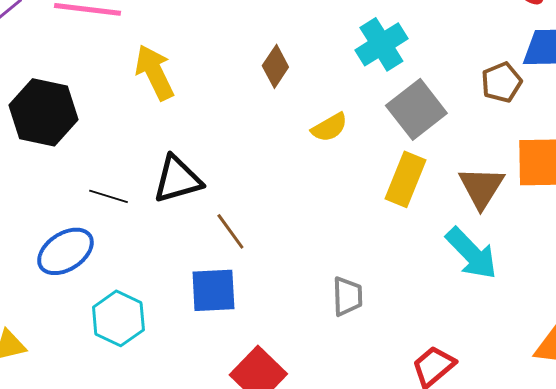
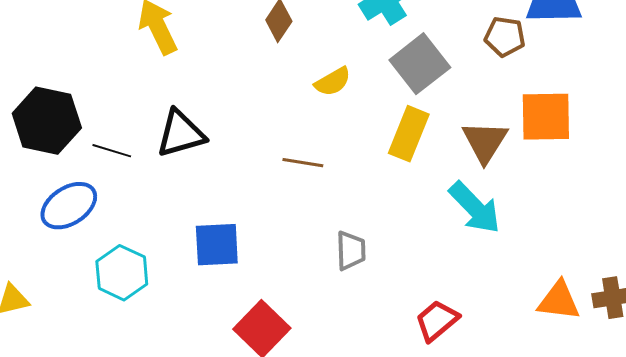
brown pentagon: (501, 82) -> (505, 37), turned 30
black hexagon: (43, 112) -> (47, 121), moved
brown line: (230, 231) -> (303, 163), moved, turned -45

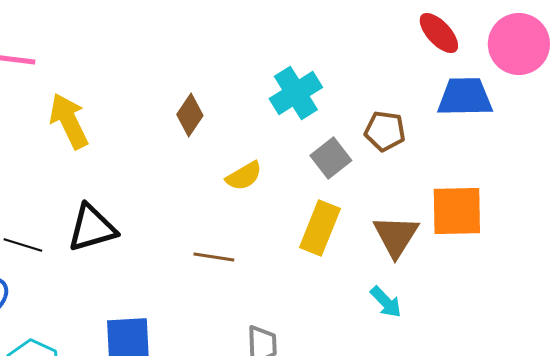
brown pentagon: (505, 37) -> (385, 131), moved
gray square: (420, 64) -> (331, 158), size x0.7
cyan arrow: (475, 208) -> (386, 302), size x0.6

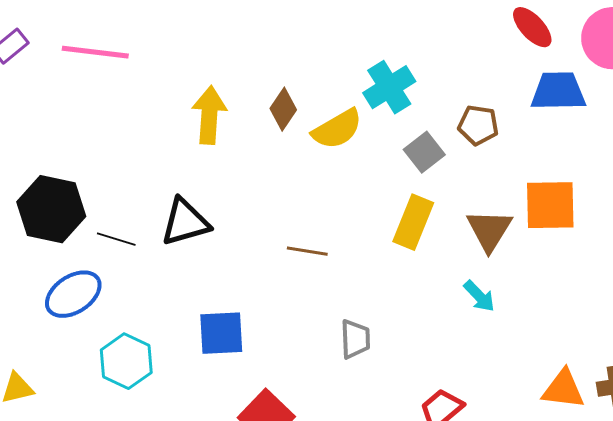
yellow arrow: (69, 121) -> (209, 115), moved, turned 30
yellow semicircle: (244, 176) -> (337, 129), moved, size x1.4

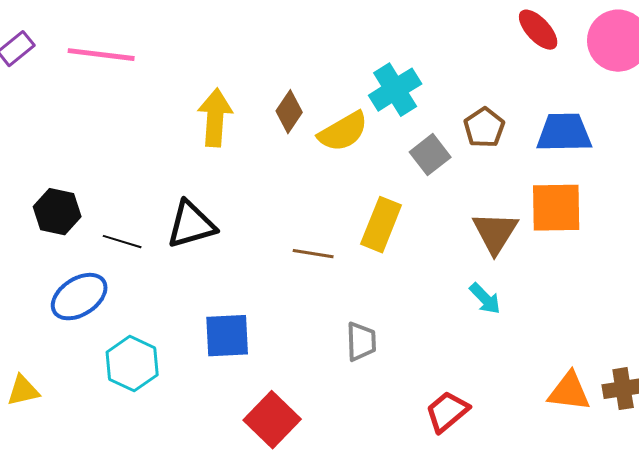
blue trapezoid: (558, 91) -> (564, 133), moved
brown pentagon: (478, 125) -> (484, 128), turned 30
black hexagon: (51, 209) -> (57, 212), size x0.7
yellow rectangle: (413, 222) -> (381, 225), moved

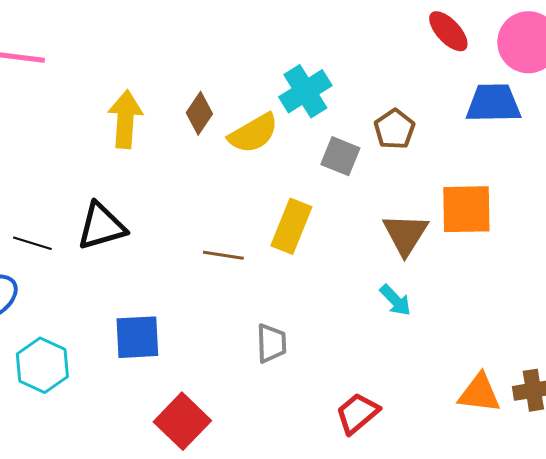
blue trapezoid: (564, 133) -> (493, 103), moved
gray square: (430, 155) -> (340, 156), turned -30

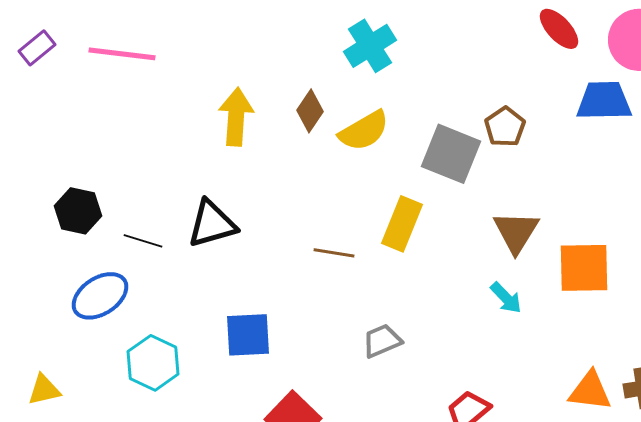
cyan cross: (305, 91) -> (370, 46), moved
gray square: (340, 156) -> (451, 154), size x1.5
orange square: (466, 209) -> (584, 268), moved
gray trapezoid: (271, 343) -> (382, 341), turned -111

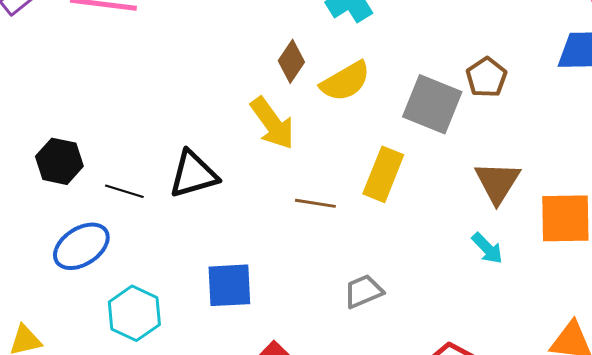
yellow arrow: (236, 117) -> (272, 123), moved, turned 140

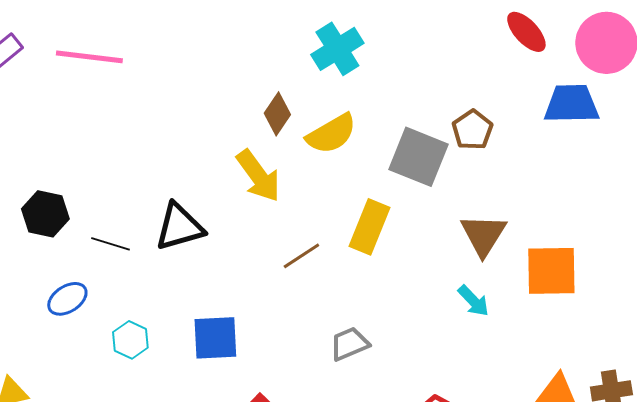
brown line: (315, 203) -> (301, 256), turned -42
blue ellipse: (81, 246) -> (67, 299), size x0.7
cyan hexagon: (134, 313) -> (130, 340), moved, size x0.7

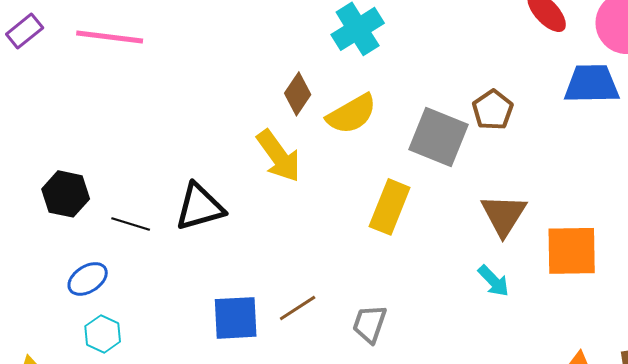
brown line: (301, 256) -> (298, 308), moved
cyan hexagon: (130, 340) -> (103, 334), moved
gray trapezoid: (349, 344) -> (370, 324), turned -48

